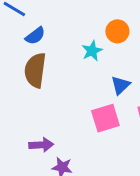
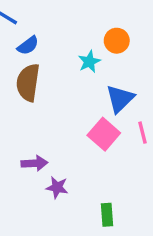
blue triangle: (120, 85) -> (120, 99), size x1.4
pink square: (105, 118) -> (104, 134), turned -32

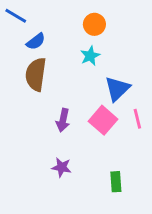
orange circle: (117, 41) -> (94, 24), moved
purple arrow: (34, 163) -> (63, 120), moved, turned 105
green rectangle: (107, 215) -> (116, 182), moved

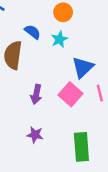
blue semicircle: (36, 41) -> (33, 32), moved, turned -105
green rectangle: (116, 182) -> (81, 147), size x1.6

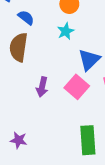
blue semicircle: (33, 32) -> (26, 18), moved
purple star: (35, 135) -> (19, 140), moved

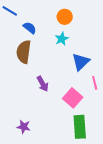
purple arrow: (42, 87) -> (43, 84), turned -42
pink square: (77, 87) -> (73, 98), moved

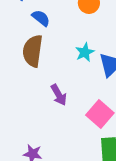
cyan star: (62, 39) -> (85, 52), moved

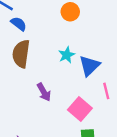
blue semicircle: (41, 18) -> (19, 24), moved

